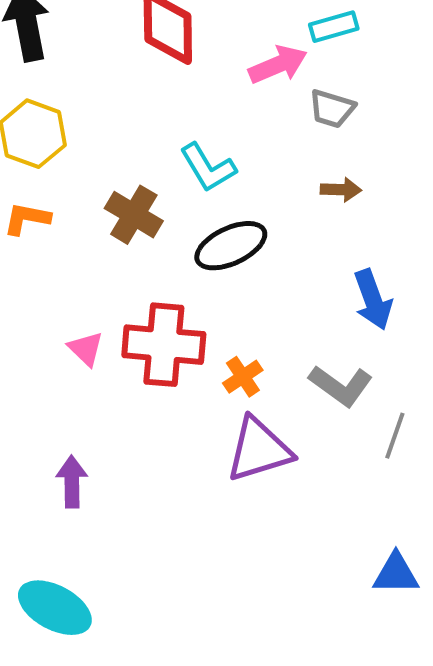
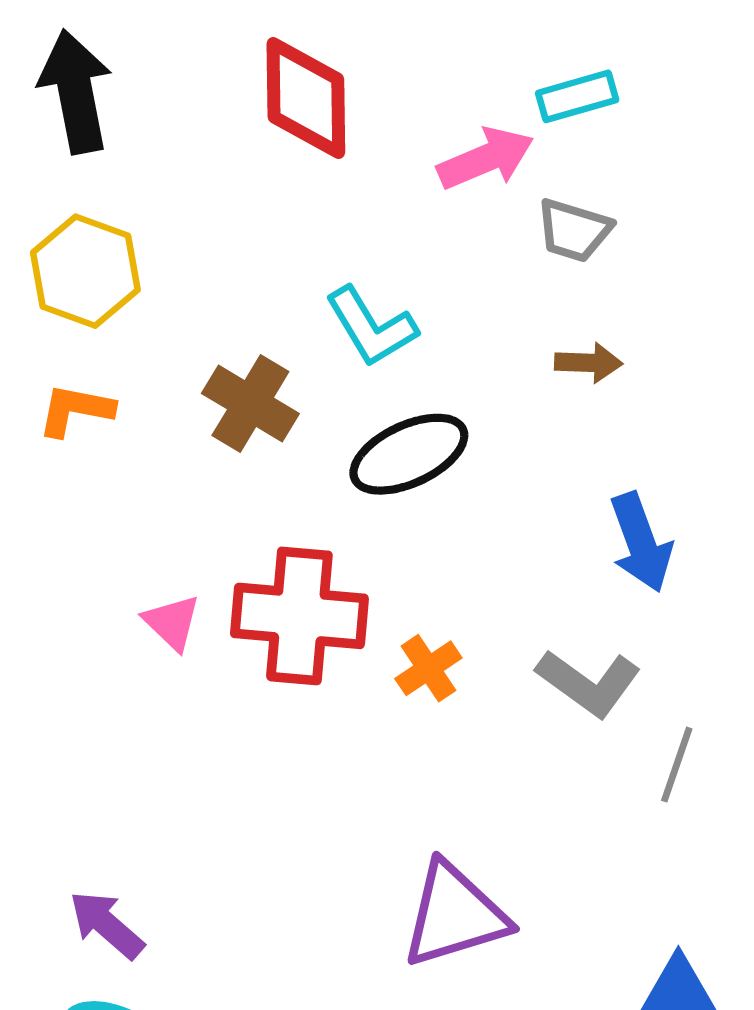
purple triangle: (259, 450) -> (455, 915), moved
purple arrow: (72, 482) -> (107, 925), moved, turned -48

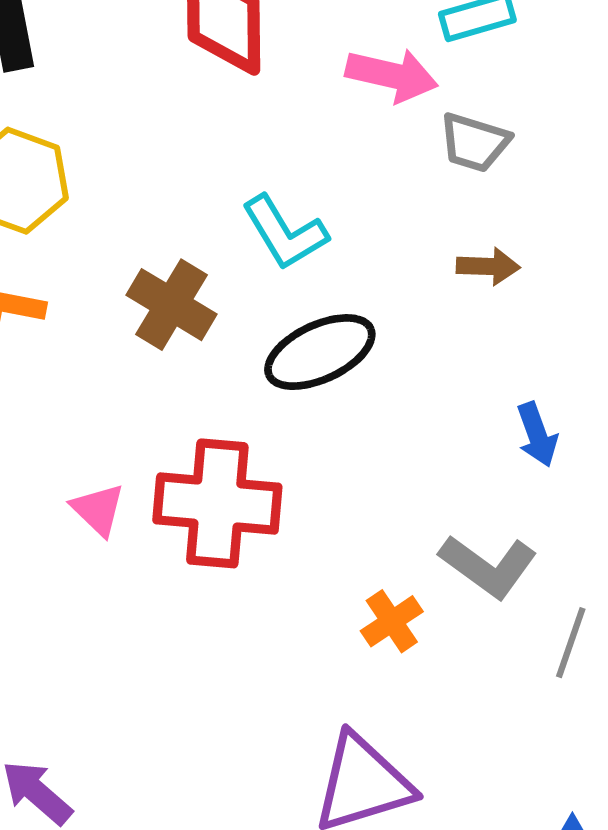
pink arrow: (486, 158) -> (392, 75), turned 36
blue arrow: (641, 542) -> (537, 435), size x0.7
orange cross: (428, 668) -> (392, 621), moved

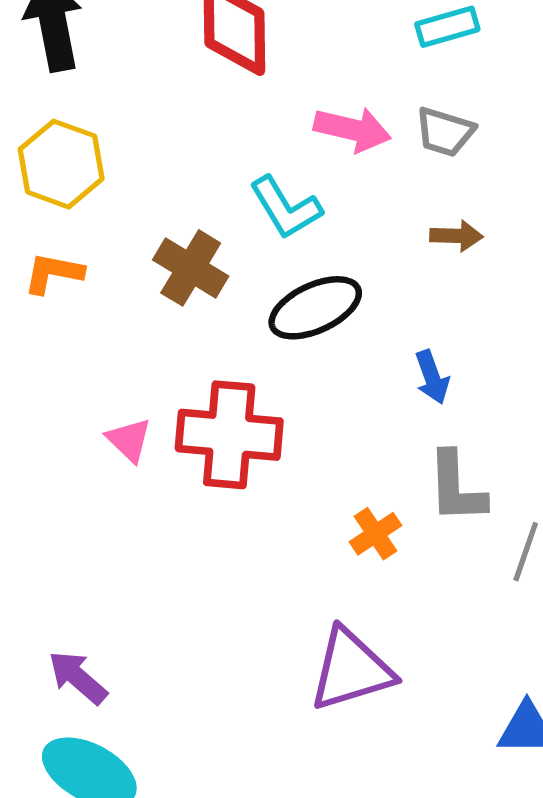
pink arrow: (392, 75) -> (352, 129), moved
blue arrow: (537, 435) -> (432, 377), moved
gray L-shape: (488, 566) -> (456, 487), turned 52

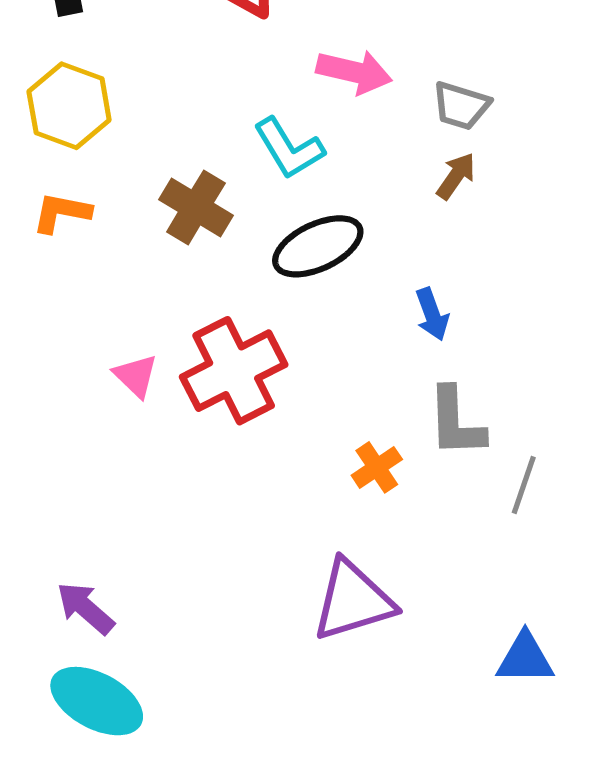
gray trapezoid: (445, 132) -> (461, 106), moved
brown arrow: (456, 236) -> (456, 176), turned -57
red cross: (229, 435) -> (234, 371), turned -32

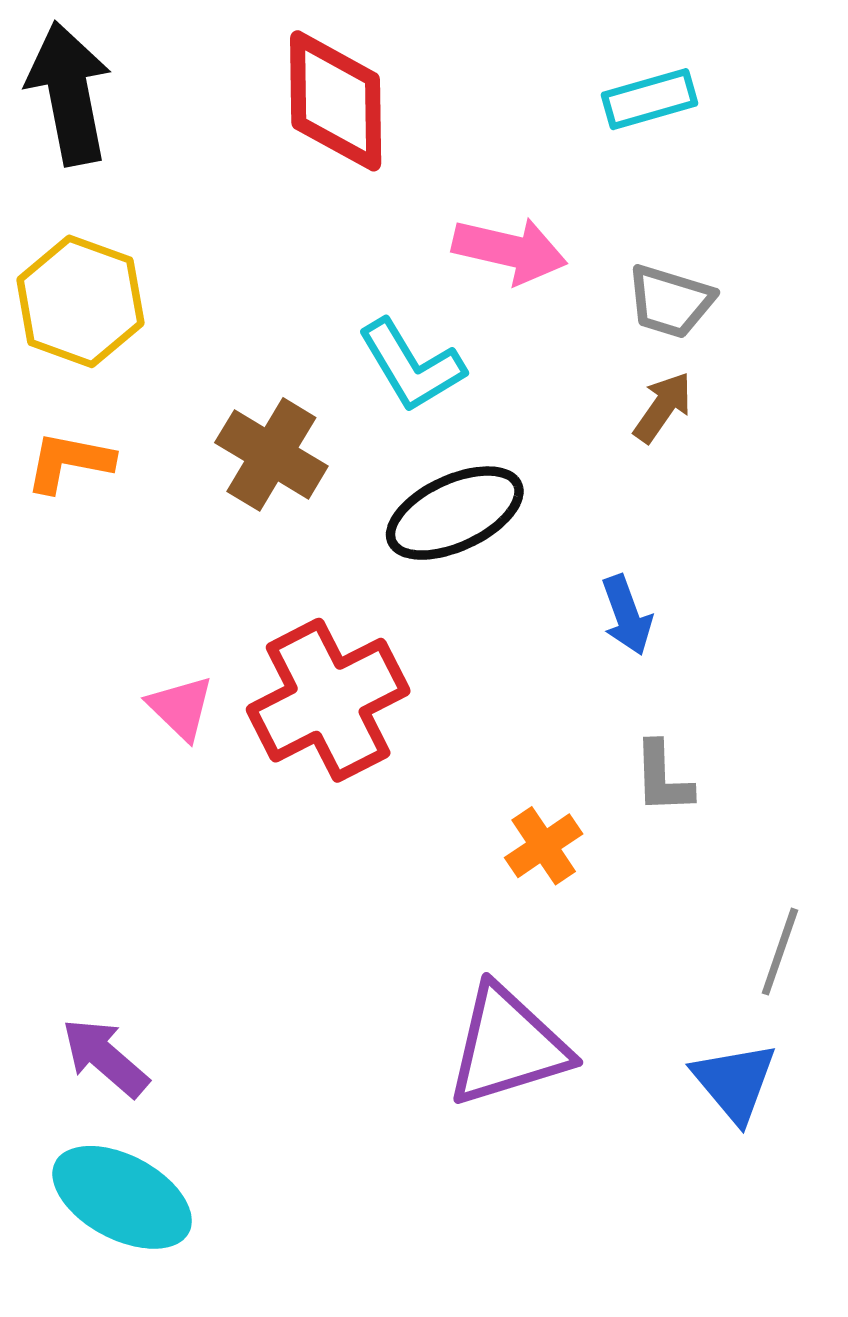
gray L-shape: (456, 422) -> (663, 778), size x0.7
gray line: (524, 485) -> (780, 952), moved
blue triangle: (525, 658) -> (735, 1082), moved, turned 50

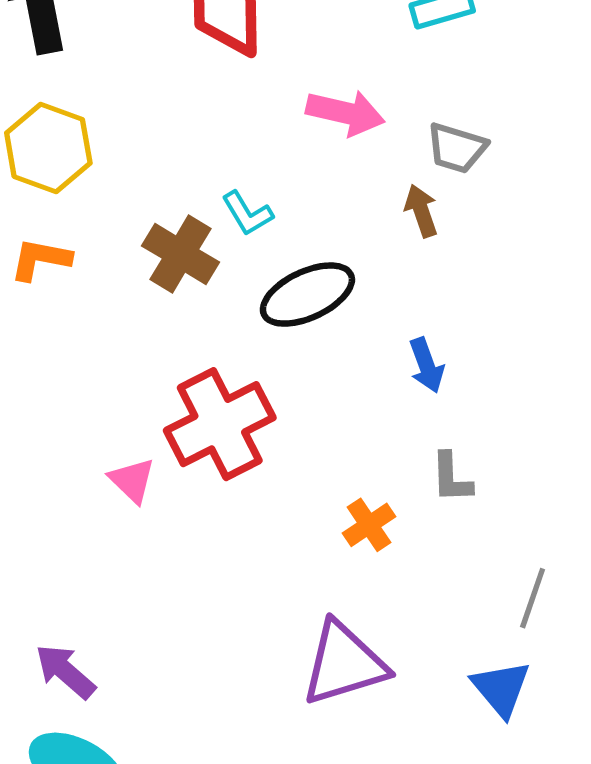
cyan L-shape: (411, 366) -> (247, 213), moved, size x0.7
brown arrow: (663, 407) -> (421, 211), moved, turned -54
pink triangle: (181, 708) -> (132, 480), moved

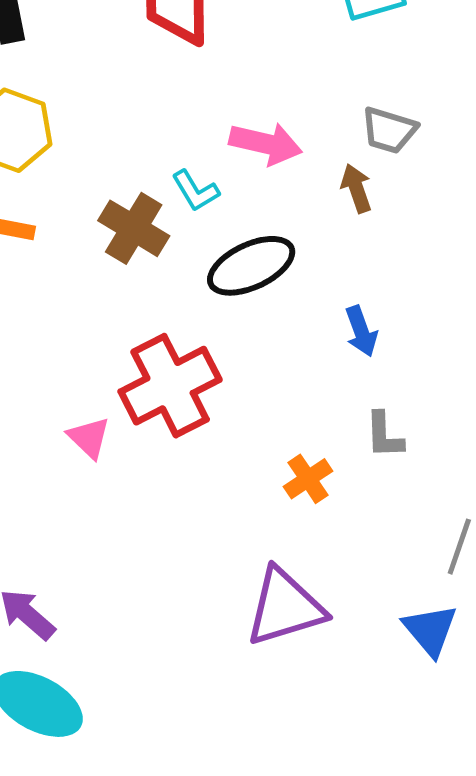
pink arrow: (345, 113) -> (266, 144), moved

